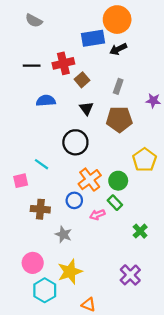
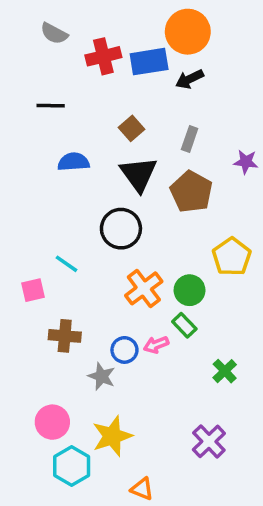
red cross: (63, 63) -> (103, 56), moved
black triangle: (86, 108) -> (139, 174), size x1.6
brown pentagon: (119, 119) -> (191, 192), turned 30
blue circle: (74, 200) -> (124, 350), moved

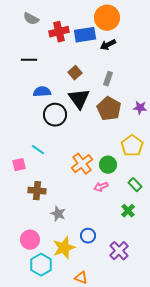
purple star: (246, 162) -> (140, 108), moved
black circle: (121, 229) -> (55, 115), moved
green rectangle: (184, 325) -> (135, 185), moved
pink arrow: (156, 345) -> (101, 187), moved
blue circle: (124, 350) -> (88, 236), moved

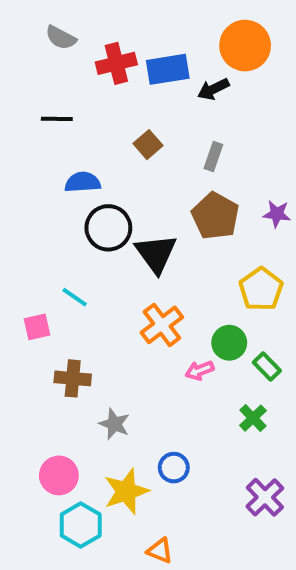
orange circle: (107, 18) -> (245, 46), moved
black triangle: (79, 99) -> (156, 254), moved
green circle: (108, 165) -> (229, 343), moved
purple cross: (119, 251) -> (265, 497), moved

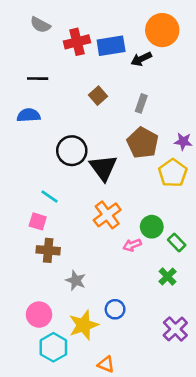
blue semicircle: (83, 182) -> (29, 115), moved
yellow pentagon: (261, 289) -> (173, 173), moved
pink square: (37, 327) -> (38, 221), moved, turned 30

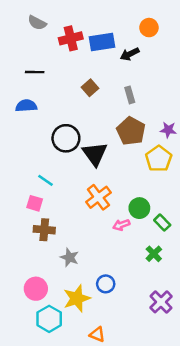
orange circle: (162, 30) -> (149, 28), size x0.6
gray rectangle: (141, 103) -> (130, 95), turned -35

